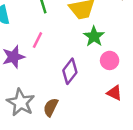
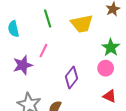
green star: (94, 36) -> (111, 47), moved

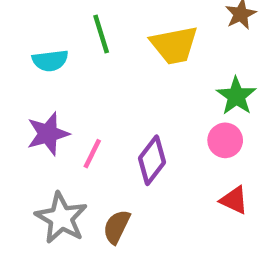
cyan semicircle: (13, 29) -> (50, 61), moved, turned -84
pink line: (43, 51) -> (92, 154), moved

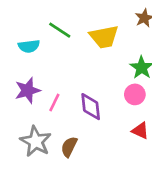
green line: (101, 34) -> (60, 30), turned -40
purple diamond: (152, 160) -> (91, 107), turned -44

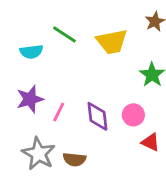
pink circle: (135, 94) -> (133, 115), moved
brown semicircle: (69, 147) -> (74, 159), turned -110

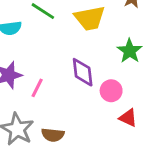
purple diamond: (97, 116) -> (83, 72), moved

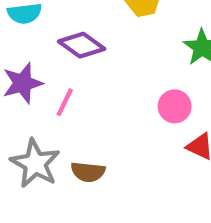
purple diamond: (83, 72) -> (82, 45), moved, turned -48

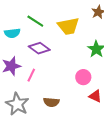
brown semicircle: (88, 172) -> (51, 102), moved

